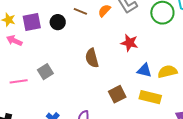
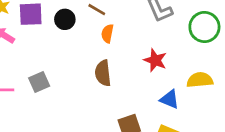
orange semicircle: (104, 11) -> (107, 33), moved, turned -40
yellow semicircle: (167, 72) -> (200, 80), moved

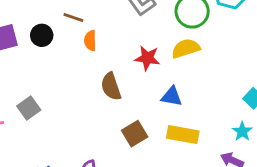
brown semicircle: (103, 73) -> (111, 87), moved
yellow semicircle: (200, 80) -> (186, 48), moved

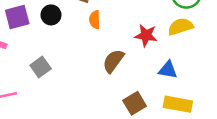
brown semicircle: (111, 87) -> (113, 61), turned 55
gray square: (29, 108) -> (41, 67), moved

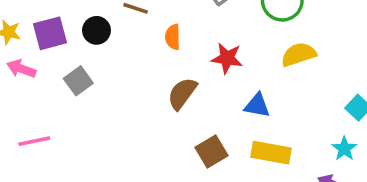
orange semicircle: (95, 20) -> (173, 37), moved
yellow semicircle: (180, 27) -> (299, 54), moved
gray square: (41, 67) -> (78, 81), moved

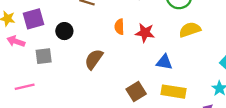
black circle: (96, 30) -> (64, 31), moved
orange semicircle: (173, 37) -> (119, 27), moved
gray square: (78, 81) -> (44, 56), moved, turned 30
brown semicircle: (182, 93) -> (94, 59), moved

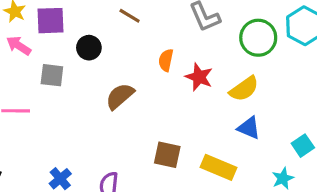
yellow semicircle: (190, 30) -> (244, 89), moved, turned 150
blue triangle: (164, 62) -> (249, 128), moved
brown square: (136, 92) -> (167, 155), turned 30

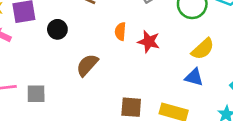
gray square: (52, 75) -> (36, 94), moved
yellow semicircle: (244, 89) -> (203, 49), moved

